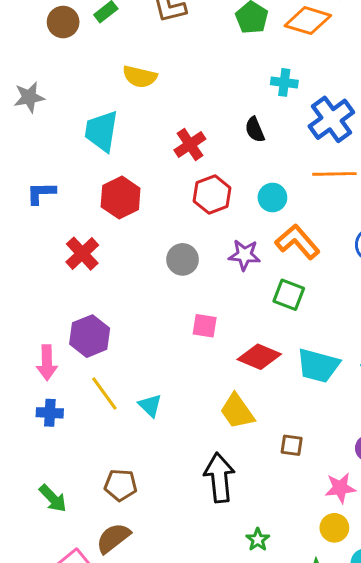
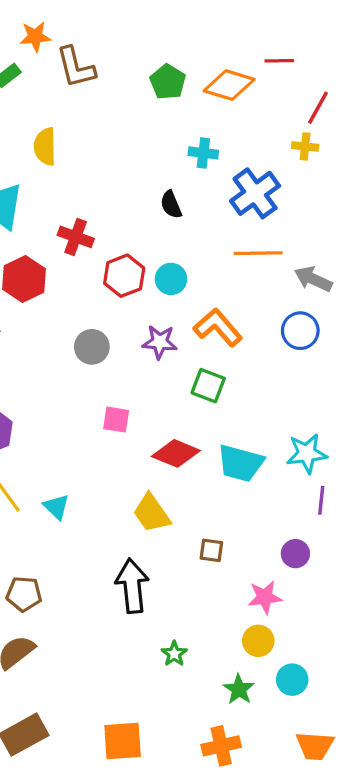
yellow semicircle: (140, 77) -> (45, 146), turned 76
red cross: (190, 144) -> (76, 237), moved, turned -36
cyan circle: (272, 197) -> (171, 279), moved

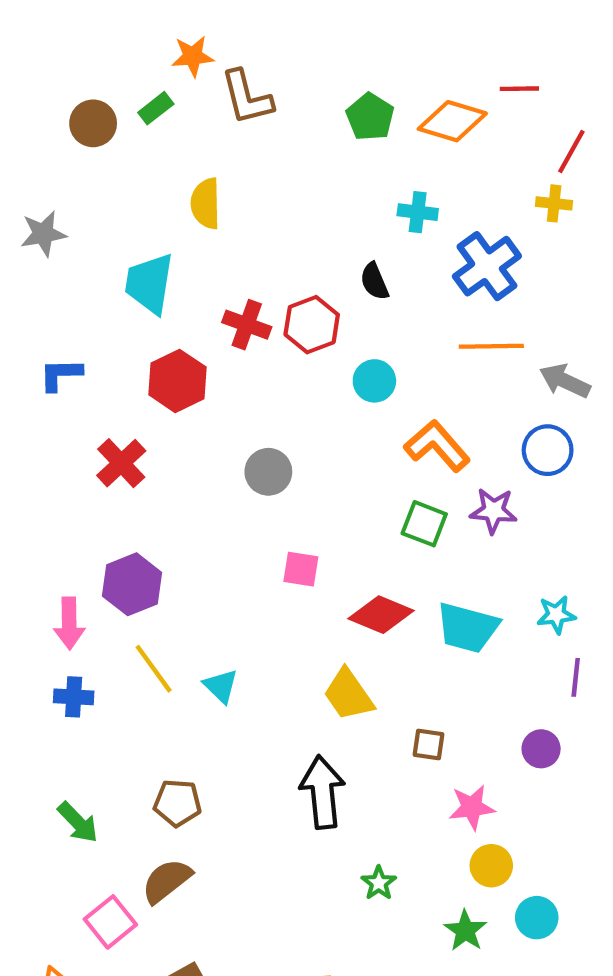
red hexagon: (124, 276) -> (312, 325), moved
purple star: (160, 342) -> (493, 511), moved
cyan star: (307, 453) -> (556, 615), size x0.7
pink star: (265, 597) -> (472, 807), moved

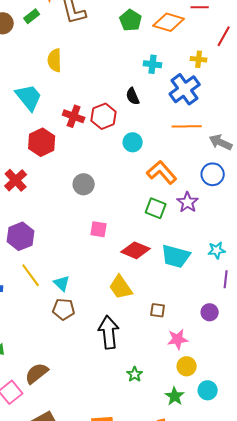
yellow cross: (554, 203) -> (199, 59), moved
cyan trapezoid: (149, 284) -> (29, 97), turned 132
purple star: (493, 511) -> (188, 202), turned 30
brown pentagon: (177, 803) -> (64, 309), moved

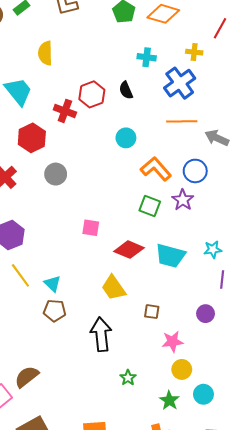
red hexagon: (104, 116) -> (92, 94), moved
blue circle: (213, 174) -> (195, 171), moved
gray circle: (84, 184) -> (56, 174), moved

